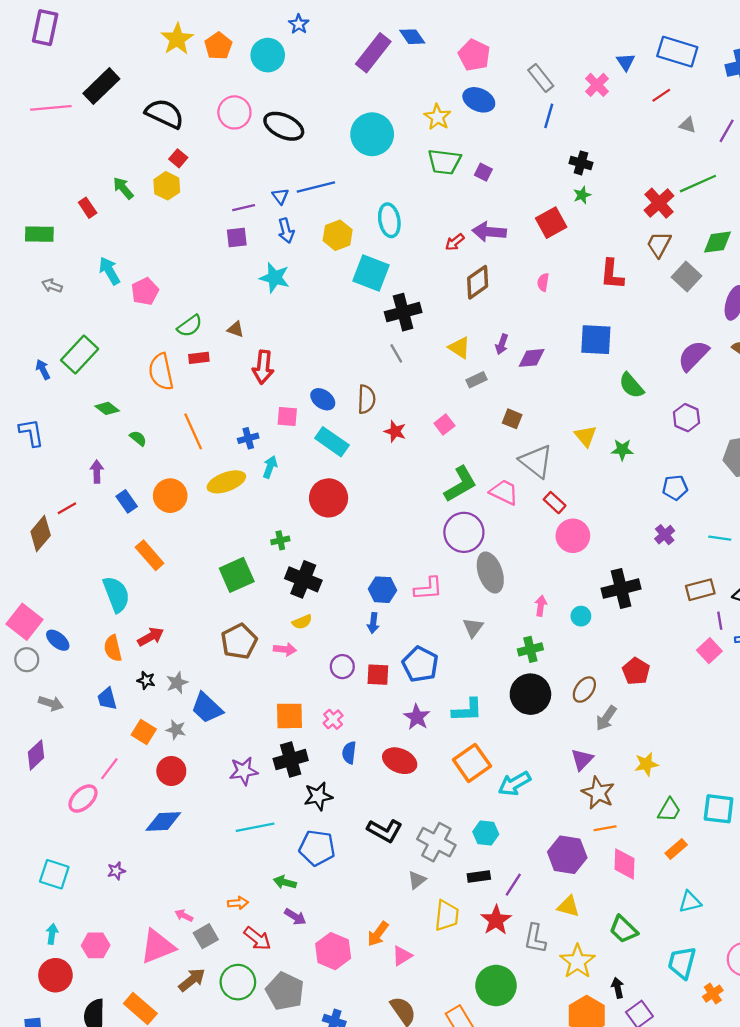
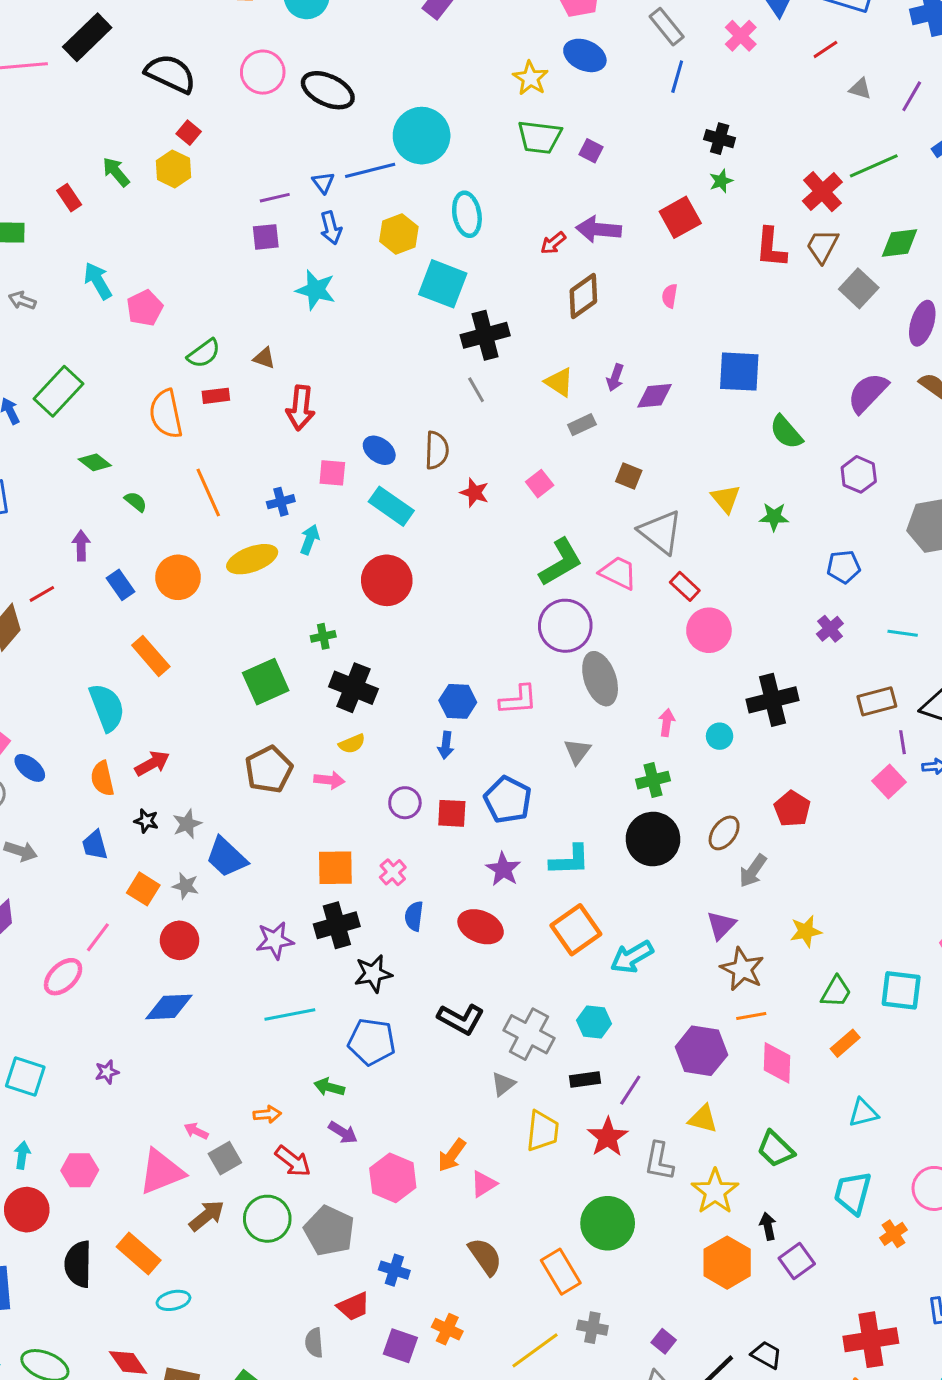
cyan circle: (372, 134) -> (422, 136), moved
red L-shape: (612, 274) -> (771, 248), moved

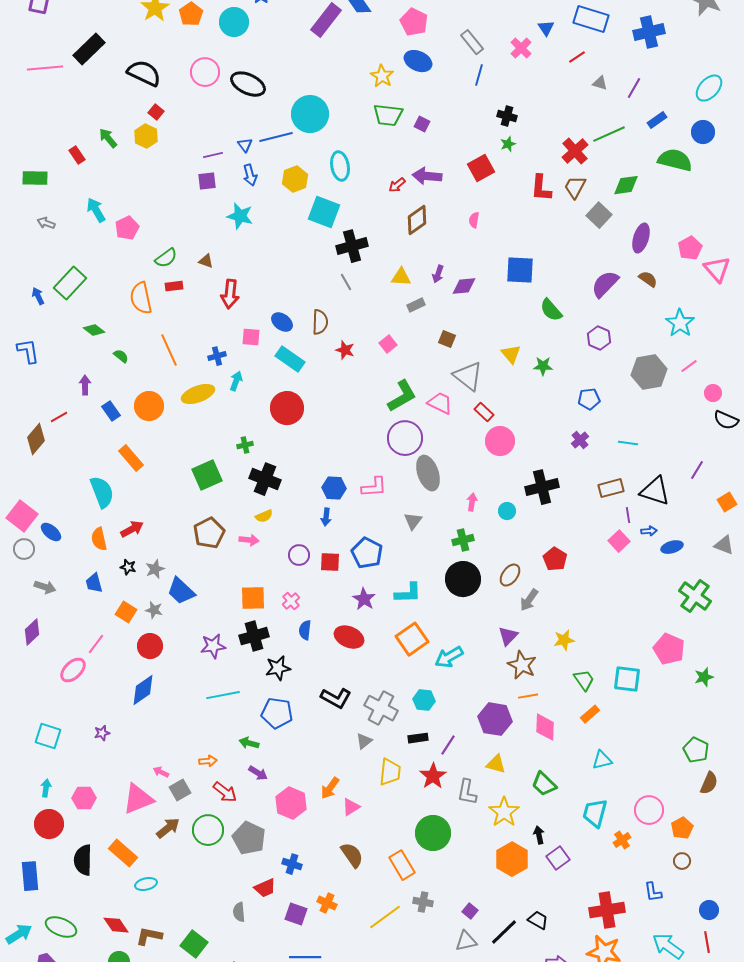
yellow triangle: (559, 382) -> (401, 277), turned -30
green trapezoid: (836, 992) -> (584, 680), turned -65
blue diamond: (169, 1007) -> (143, 690), turned -32

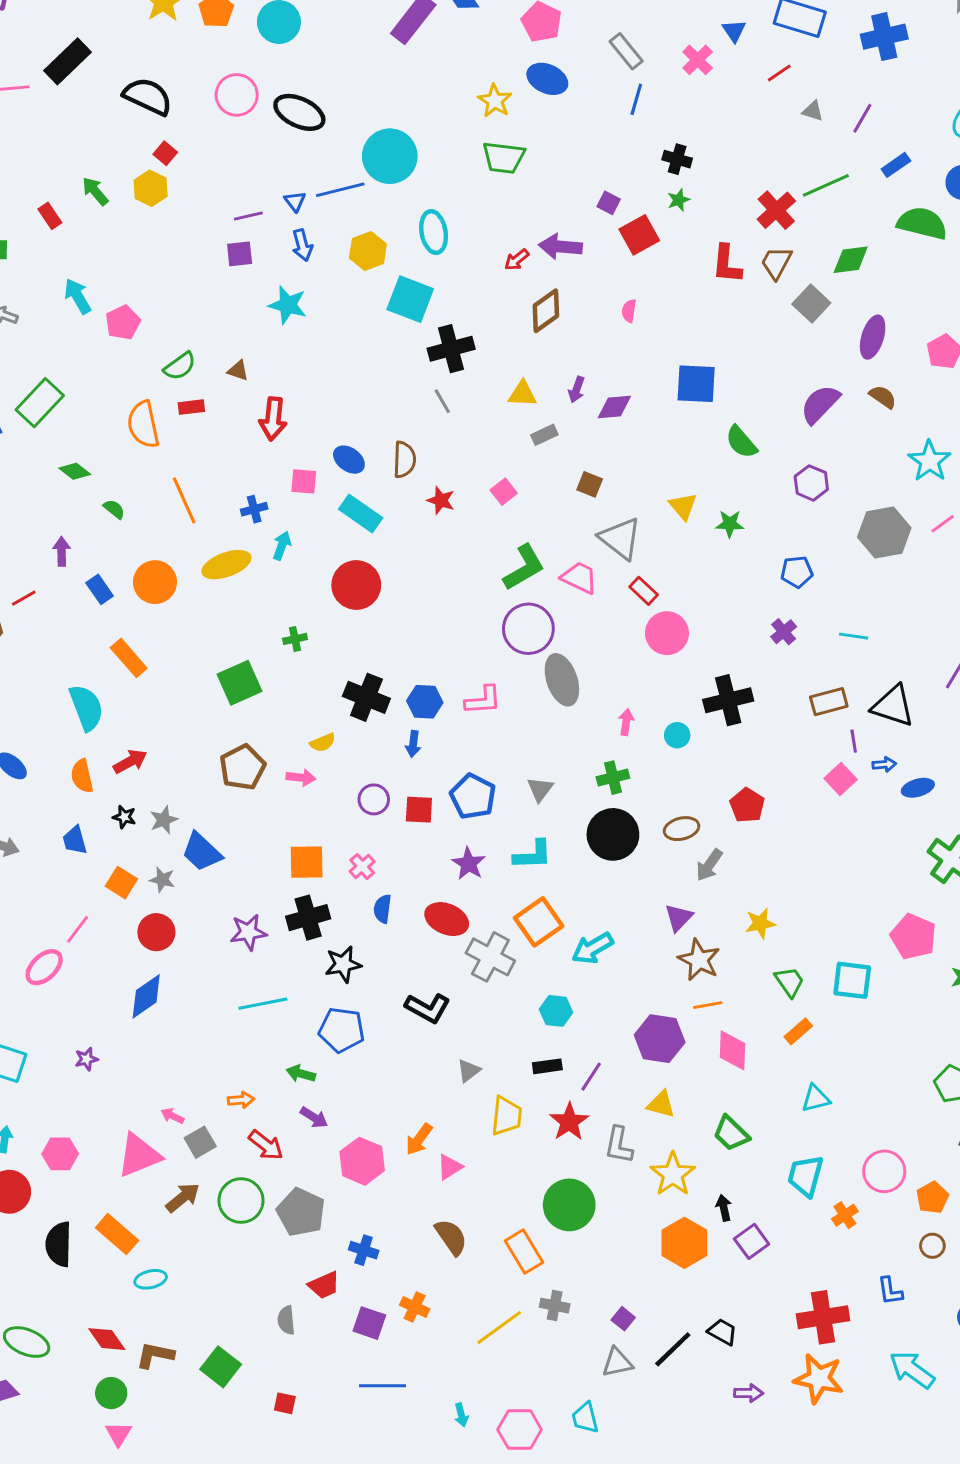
purple square: (422, 124) -> (609, 203), moved
black cross: (265, 479) -> (366, 697), moved
gray triangle: (413, 521) -> (540, 789), moved
brown ellipse: (510, 575) -> (682, 829), turned 40
gray cross: (381, 708) -> (490, 957), moved

